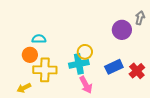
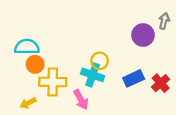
cyan semicircle: (39, 39) -> (27, 47), moved, size x1.5
cyan cross: (79, 64) -> (93, 75), turned 30
pink arrow: (86, 85) -> (81, 100), moved

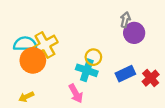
gray arrow: (164, 21) -> (125, 20), moved
orange circle: (35, 64) -> (33, 60), size x1.5
yellow cross: (53, 82) -> (45, 45), moved, turned -30

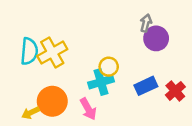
cyan semicircle: (25, 44) -> (29, 51), turned 95
orange circle: (33, 60) -> (52, 101), moved
cyan cross: (87, 70) -> (101, 82), turned -35

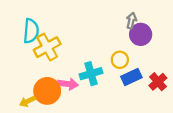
cyan semicircle: (29, 51) -> (31, 31), moved
yellow circle: (109, 67) -> (120, 60), moved
pink arrow: (88, 109) -> (68, 84), moved, turned -54

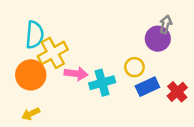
gray arrow: (131, 21) -> (166, 24), moved
pink arrow: (68, 84) -> (76, 74), moved
orange circle: (47, 91) -> (31, 75), moved

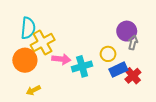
gray arrow: (166, 24) -> (133, 43), moved
red cross: (177, 92) -> (133, 76), moved
yellow arrow: (31, 114) -> (33, 90), moved

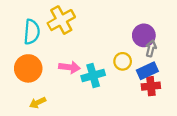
yellow cross: (43, 43) -> (61, 20), moved
blue rectangle: (118, 70) -> (147, 71), moved
red cross: (133, 76) -> (151, 86), turned 35

